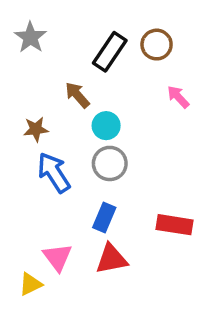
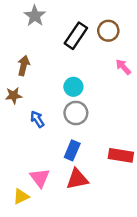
gray star: (30, 37) -> (35, 16), moved
brown arrow: (77, 95) -> (24, 66), moved, turned 54
brown star: (36, 129) -> (14, 96), moved
blue arrow: (54, 172) -> (37, 119), size x0.6

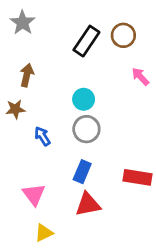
gray star: (35, 16) -> (23, 23), moved
pink triangle: (40, 178) -> (34, 194), moved
yellow triangle: (21, 196) -> (44, 233), moved

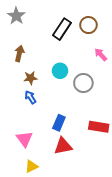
brown star: (15, 109) -> (31, 78), moved
gray circle: (86, 129) -> (83, 83), moved

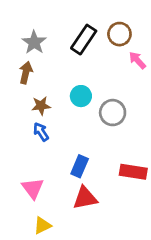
gray star: (16, 16) -> (34, 42), moved
pink arrow: (101, 55) -> (137, 60), moved

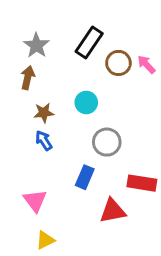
brown circle: (119, 34) -> (118, 63), moved
gray circle: (113, 113) -> (107, 142), moved
red triangle: (85, 198) -> (113, 211), moved

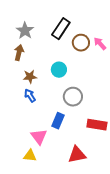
pink triangle: (35, 201) -> (39, 137), moved
red triangle: (113, 211) -> (77, 155), moved
yellow triangle: (45, 240) -> (30, 156), moved, turned 32

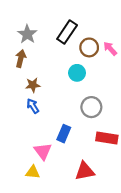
cyan circle: (59, 70) -> (77, 73), moved
gray circle: (73, 97) -> (91, 107), moved

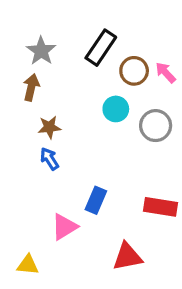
gray circle: (91, 107) -> (156, 126), moved
pink triangle: (43, 151) -> (64, 227), turned 36
yellow triangle: (33, 172) -> (28, 265), moved

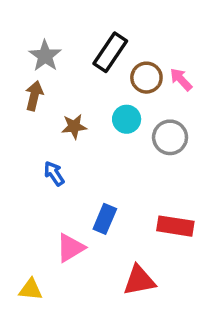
brown star: (49, 127) -> (74, 126), moved

